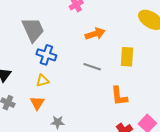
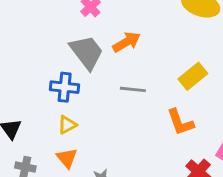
gray trapezoid: (33, 30) -> (87, 52), moved
yellow rectangle: (127, 57) -> (193, 76), moved, turned 60

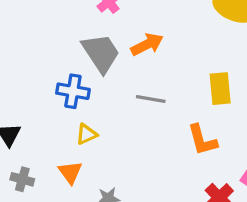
yellow rectangle: (193, 76) -> (220, 89), turned -60
yellow triangle: (67, 125) -> (86, 134), moved

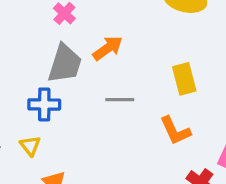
gray trapezoid: (101, 53) -> (65, 64), turned 60
yellow triangle: (86, 134) -> (30, 146), moved, turned -35

